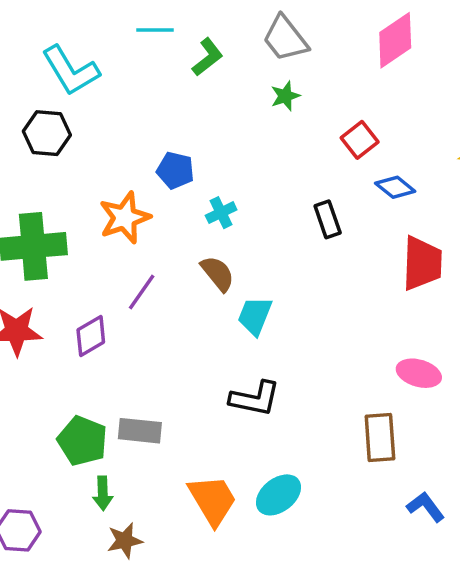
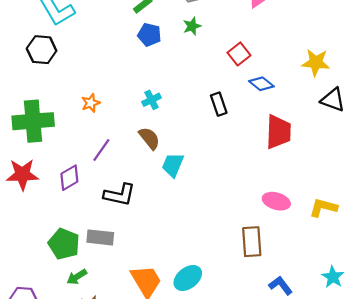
blue pentagon: (175, 170) -> (149, 35), moved
orange star: (125, 218) -> (91, 103), size x0.6
black L-shape: (255, 399) -> (119, 195), moved
green arrow: (103, 493) -> (77, 277), turned 60

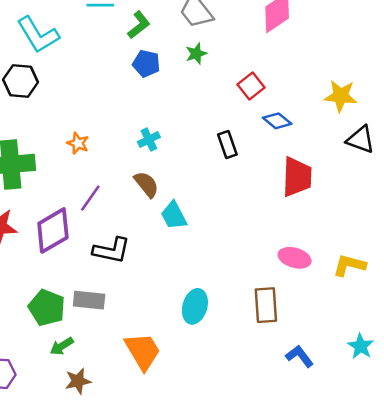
orange star: (91, 103) -> (78, 143), turned -30
cyan trapezoid: (173, 165) -> (174, 215), turned -50
purple diamond: (69, 178) -> (53, 230), size x1.5
cyan ellipse: (188, 278) -> (195, 306), moved, turned -36

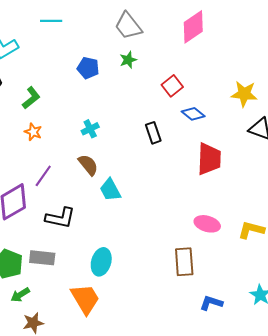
green L-shape: (139, 25) -> (31, 98), moved
cyan ellipse: (195, 306) -> (101, 262), moved
blue L-shape: (300, 356) -> (211, 303), turned -35

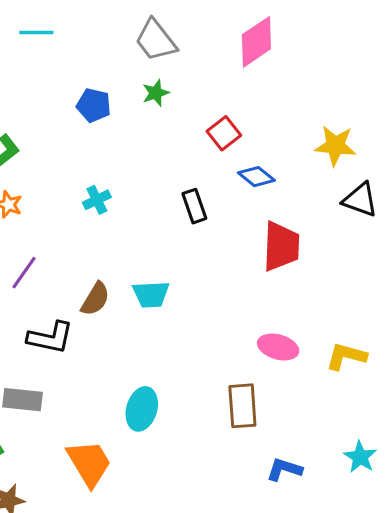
brown semicircle: (88, 165) -> (95, 299), moved, turned 70
cyan trapezoid: (110, 190) -> (151, 294), moved, turned -65
cyan ellipse: (101, 262) -> (142, 409), moved

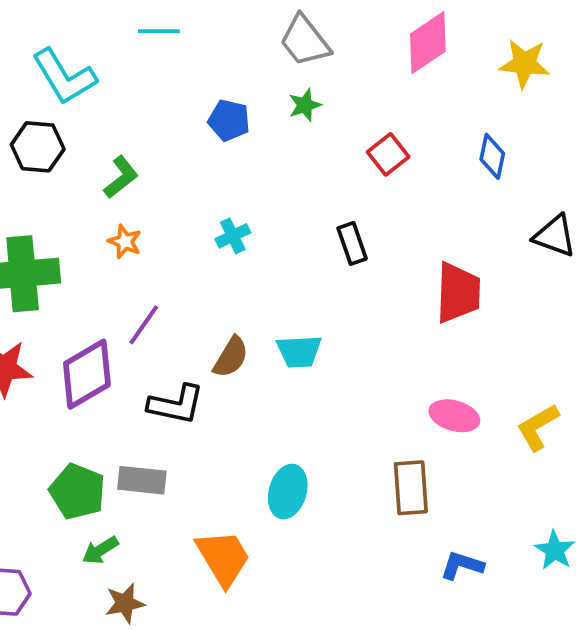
yellow star: (335, 146) -> (524, 64), moved
blue diamond: (256, 177) -> (492, 156), moved, turned 63
yellow L-shape: (346, 356) -> (538, 427), turned -45

